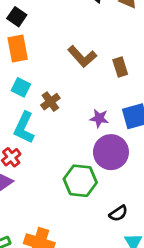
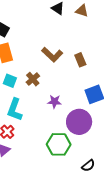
brown cross: (50, 102) -> (33, 79), moved
purple star: (99, 118) -> (54, 102), moved

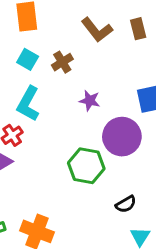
brown rectangle: (80, 60) -> (138, 29), moved

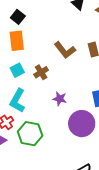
cyan square: (28, 59) -> (17, 70), turned 32
green hexagon: (86, 166) -> (30, 134), moved

